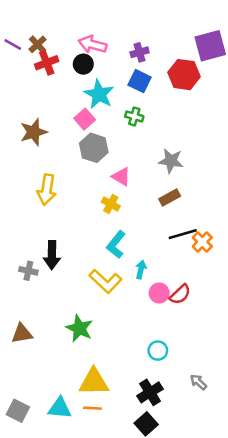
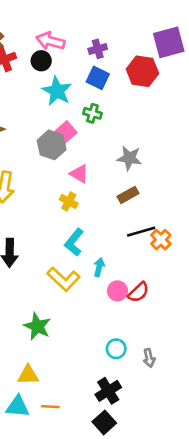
pink square: (85, 119) -> (66, 132), moved
yellow triangle: (94, 382) -> (28, 375), moved, size x0.7
gray arrow: (198, 382) -> (149, 358), moved, turned -144

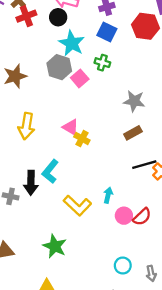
gray hexagon: (52, 145) -> (59, 67), moved
pink triangle: (79, 174) -> (71, 127), moved
cyan L-shape: (74, 242) -> (50, 171), moved

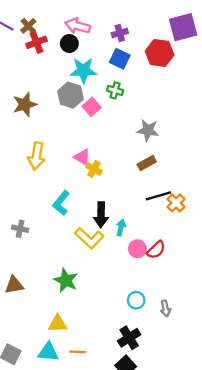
cyan star: (72, 43) -> (83, 70), turned -30
black arrow: (31, 183) -> (101, 215), moved

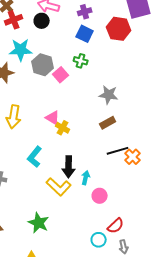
cyan star: (83, 70) -> (21, 50), moved
red semicircle: (156, 250) -> (116, 226), moved

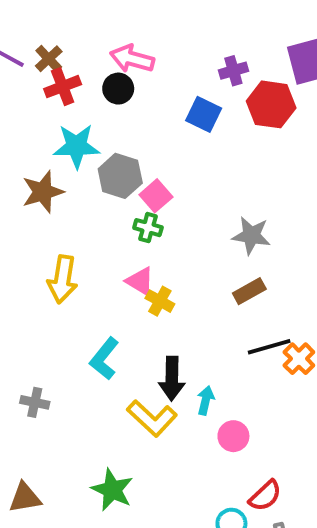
purple cross: (85, 12) -> (233, 71), moved
green cross: (81, 61) -> (148, 228), moved

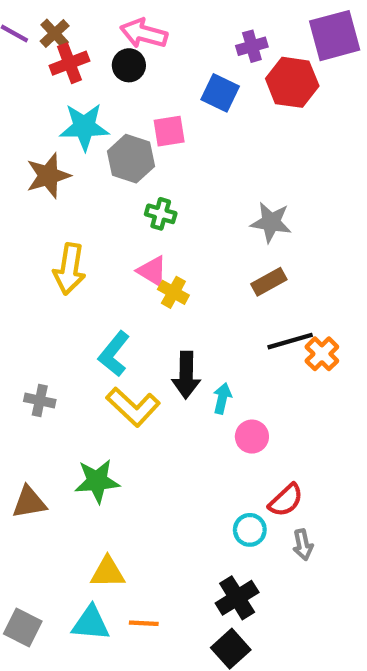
pink square: (156, 196) -> (169, 131), moved, turned 32
yellow L-shape: (152, 418) -> (133, 407), moved
green star: (112, 490) -> (97, 481), moved, turned -30

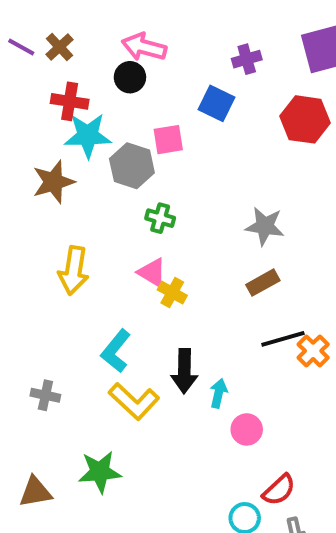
red cross: (69, 63) -> (70, 101), moved, turned 30
red hexagon: (292, 82) -> (305, 119), moved

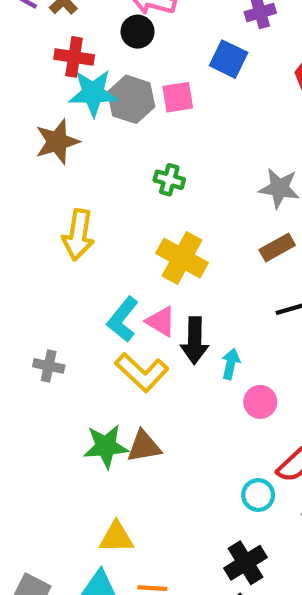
gray hexagon: (132, 166) -> (131, 99), moved
pink triangle: (152, 272) -> (161, 321), moved
yellow cross: (172, 293) -> (182, 258), size x1.6
brown triangle: (35, 492) -> (144, 446), moved

